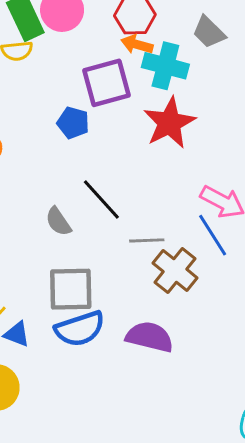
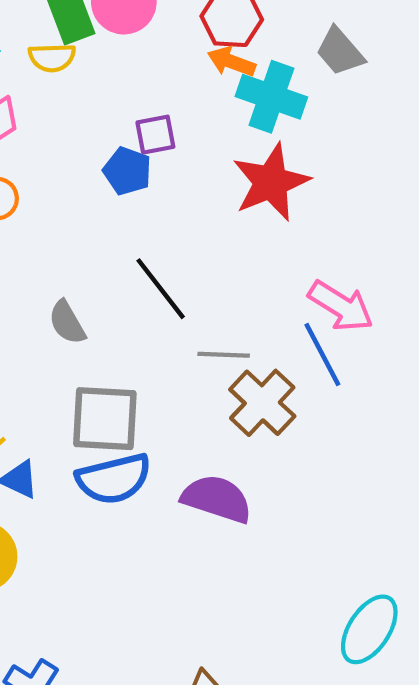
purple square: (106, 83) -> (155, 135), moved, size x0.6
gray semicircle: (58, 222) -> (67, 322), moved

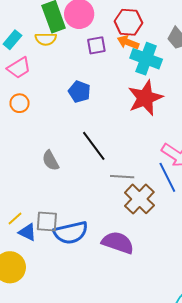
purple square: (155, 135) -> (96, 45), moved
gray square: (105, 419) -> (47, 222), moved, size x0.7

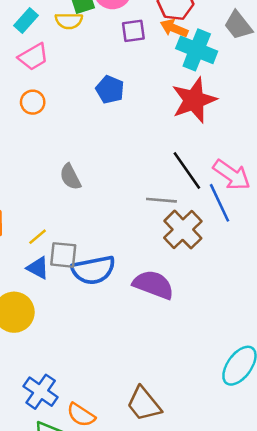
black line: (94, 146) -> (187, 170), moved
yellow line: (15, 219) -> (38, 237), moved

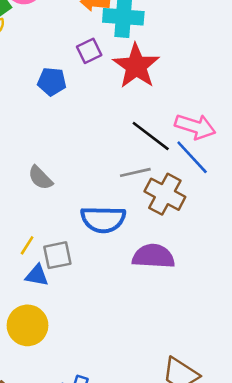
purple square: (133, 31) -> (89, 51), moved
blue semicircle: (93, 270) -> (103, 219), moved, turned 30

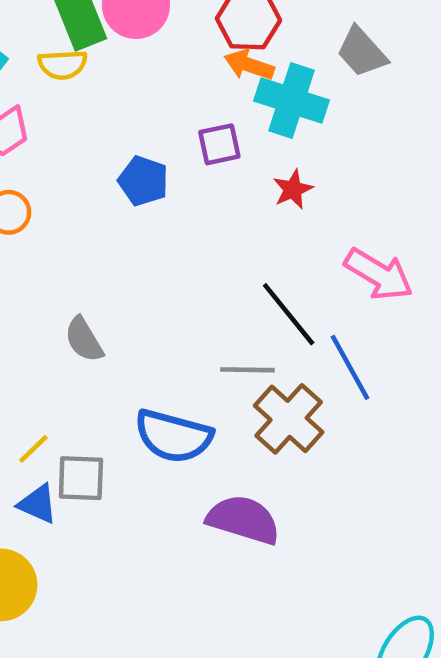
red star: (136, 66) -> (293, 189), size x0.5
pink arrow: (195, 127) -> (379, 274), moved

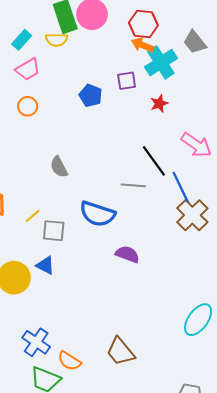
cyan cross: (291, 101) -> (161, 63), turned 36
brown cross: (289, 419) -> (192, 215), moved
blue triangle: (38, 504) -> (45, 265), moved
purple semicircle: (243, 520) -> (127, 254), size x0.7

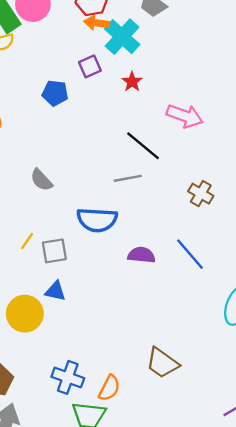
blue line: (181, 187) -> (190, 254), moved
brown cross: (192, 215) -> (201, 194), size x0.7
orange semicircle: (69, 361) -> (109, 388), turned -80

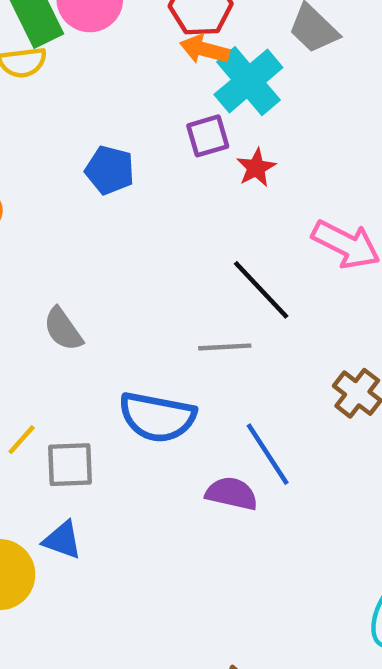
purple square: (90, 66) -> (208, 136), moved
blue line: (190, 254) -> (268, 454), moved

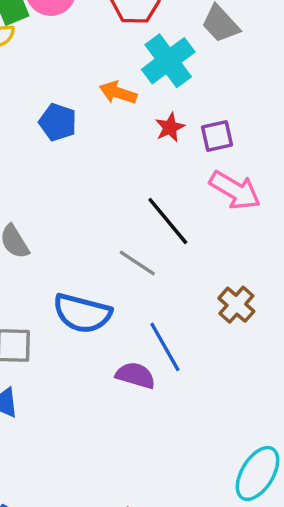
orange arrow: (205, 49) -> (118, 93), moved
purple square: (208, 136) -> (217, 136), moved
gray line: (225, 347) -> (137, 263), turned 33

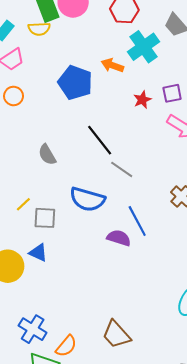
blue pentagon: (58, 122) -> (75, 82), size x1.5
red star: (170, 127) -> (142, 100), moved
black line: (168, 221) -> (100, 140), moved

